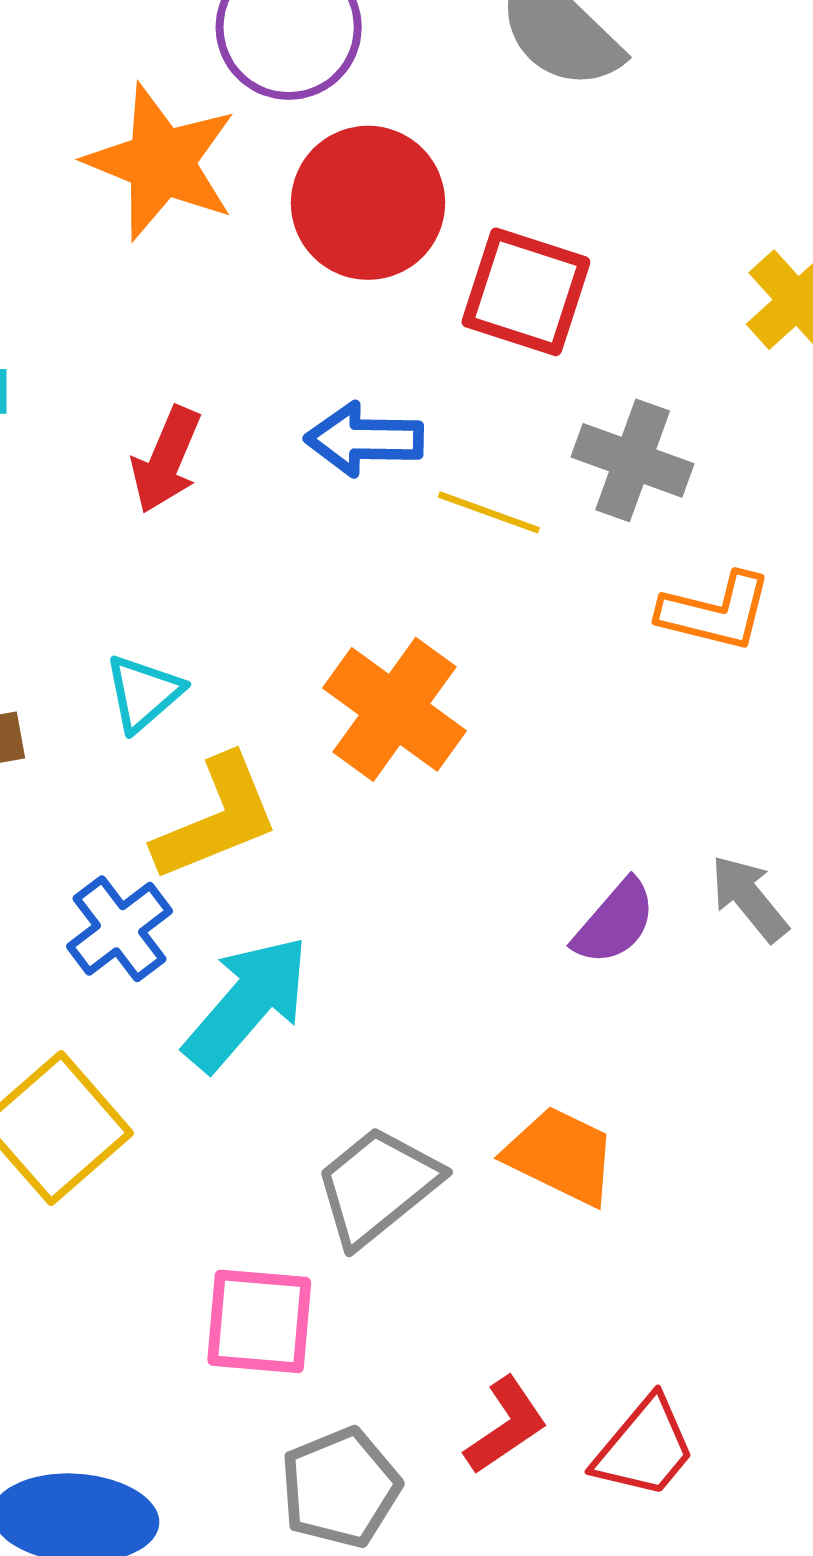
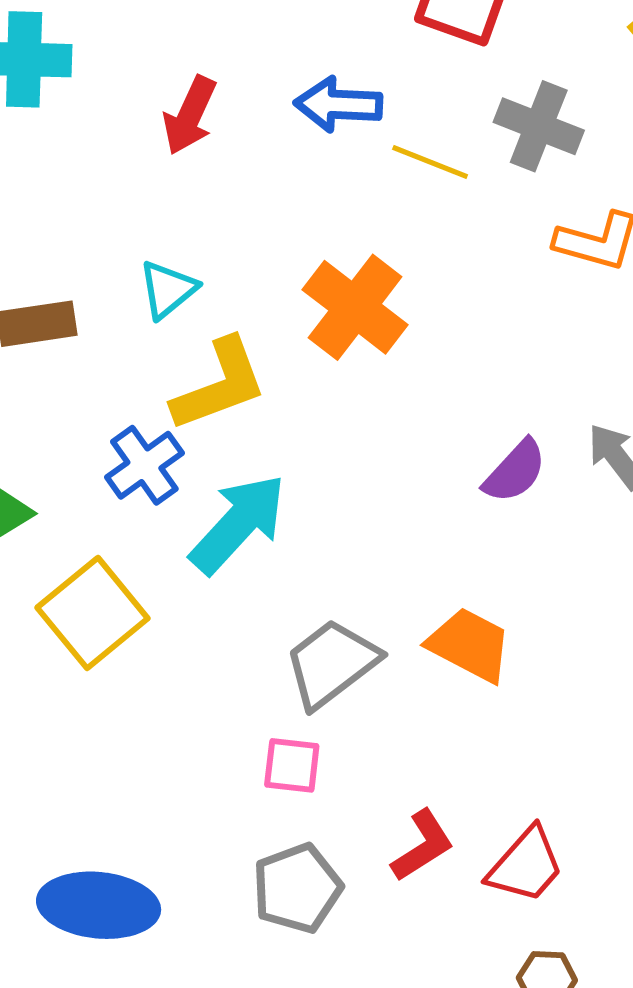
pink square: (259, 1321) -> (292, 765), moved, size x0.7

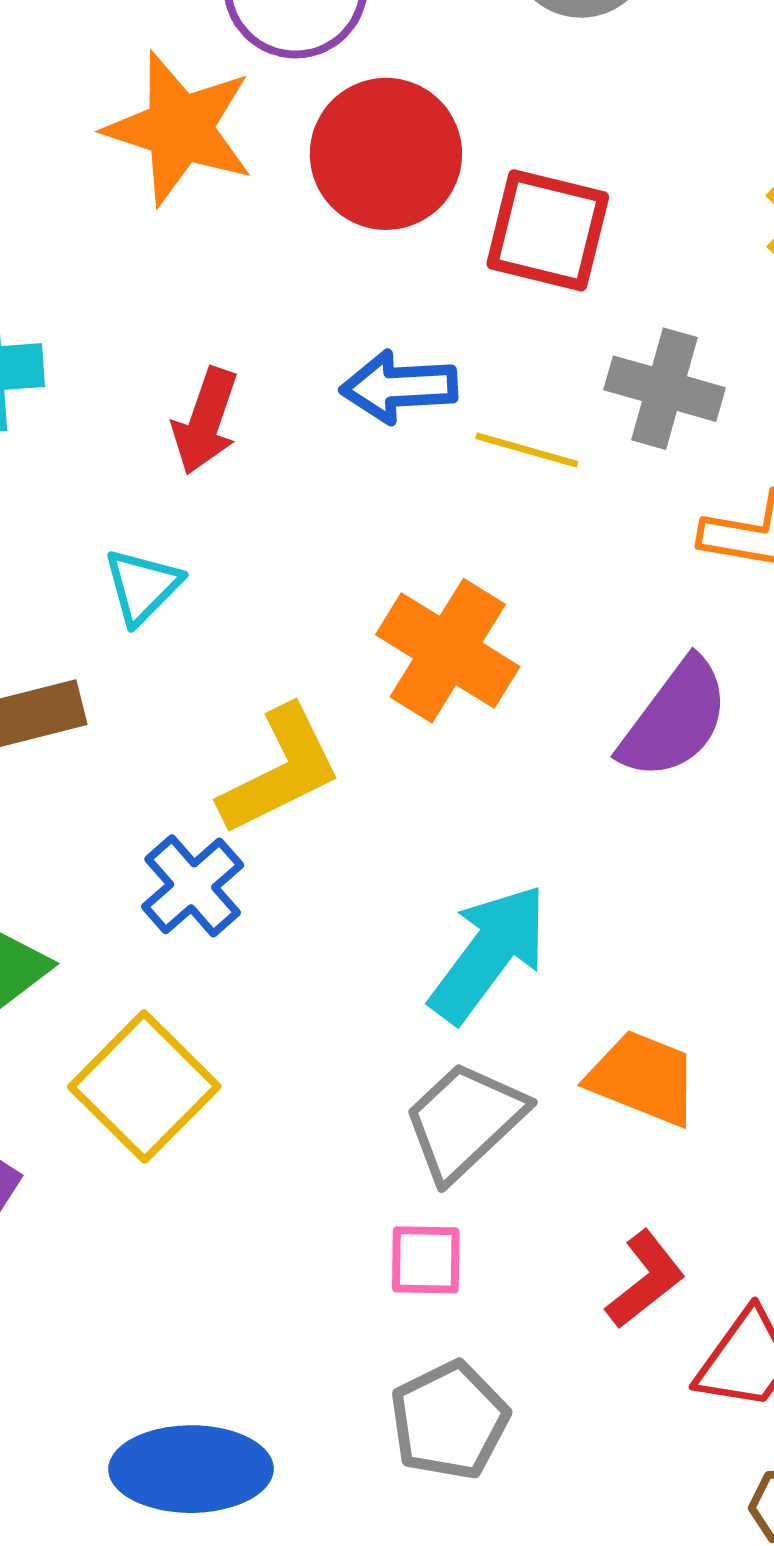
cyan triangle: (168, 289) -> (142, 586), moved
purple semicircle: (515, 471) -> (675, 719), moved, size x1.4
cyan arrow: (238, 524) -> (489, 953), moved
red L-shape: (423, 846) -> (645, 1279), moved

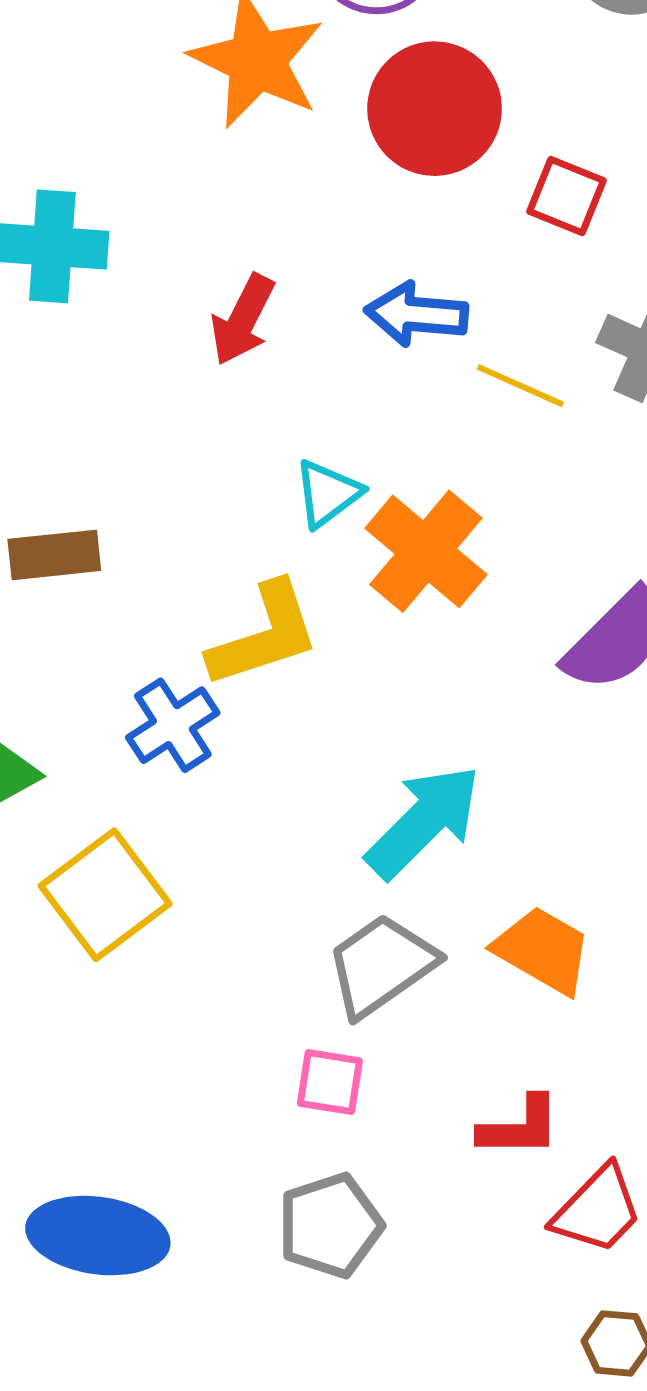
red square: (548, 230) -> (566, 196), size x0.7
cyan triangle: (142, 586) -> (328, 494), moved
red L-shape: (645, 1279) -> (520, 1127), turned 30

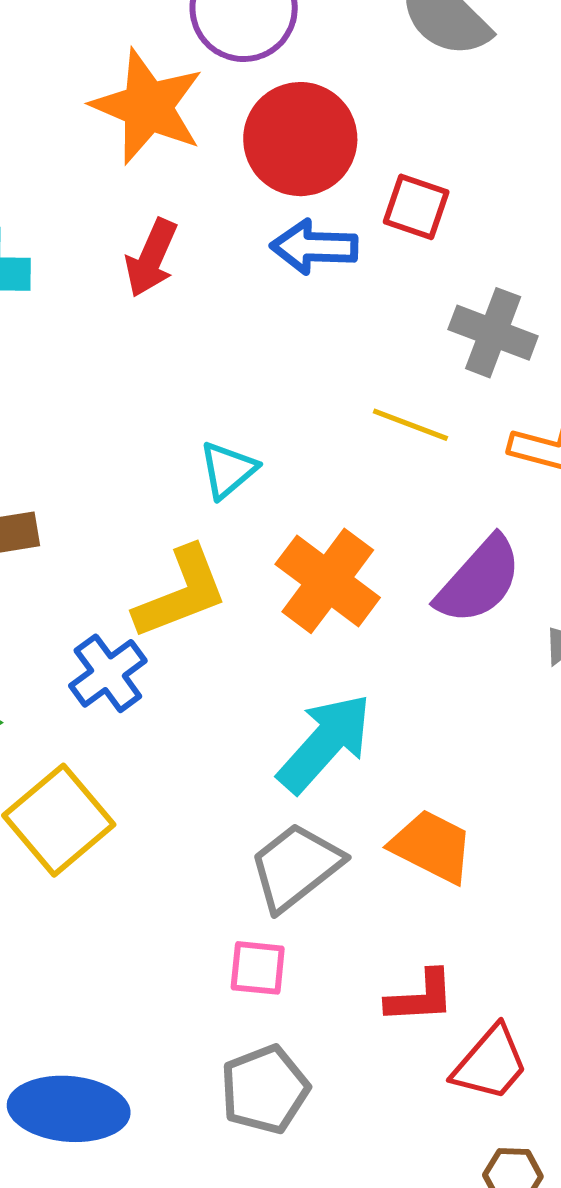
blue arrow: (416, 314) -> (314, 247), moved
red arrow: (243, 320) -> (151, 258), moved
yellow line: (520, 386) -> (410, 425), moved
orange cross: (426, 551) -> (328, 581), moved

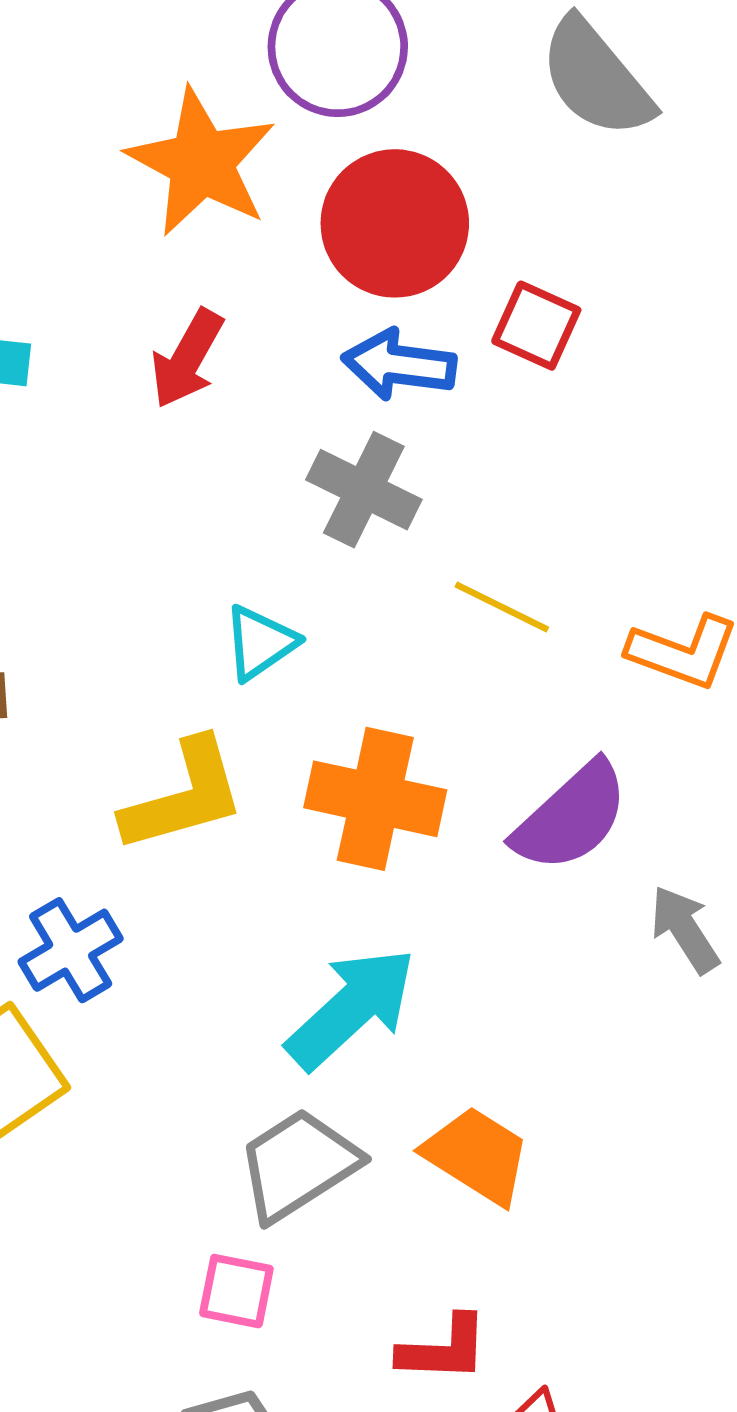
gray cross: (493, 333) -> (364, 490), moved
orange cross: (328, 581) -> (375, 799), turned -30
blue cross: (108, 673) -> (71, 950), moved

